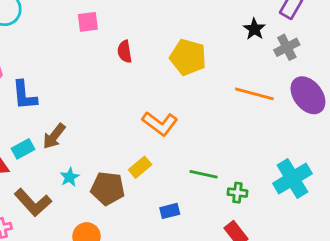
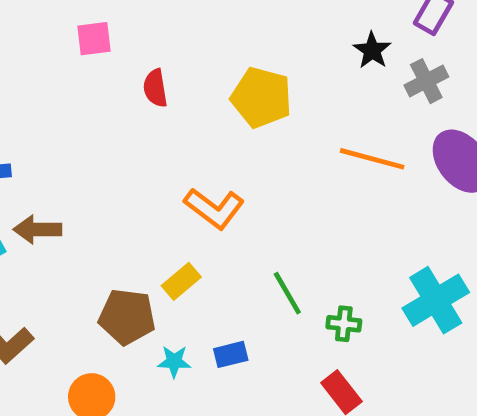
brown arrow: (54, 136) -> (37, 229), turned 52
green line: (204, 174) -> (287, 293), turned 48
cyan star: (70, 177) -> (174, 361), moved, turned 30

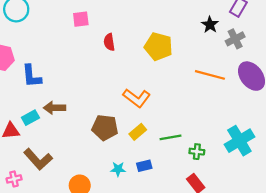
yellow rectangle: (181, 281) -> (138, 132), moved
green line: (287, 293) -> (171, 137), turned -70
brown pentagon: (127, 317) -> (105, 127), moved

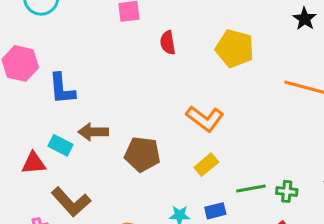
cyan rectangle: (30, 118) -> (60, 145), turned 56
brown pentagon: (105, 127) -> (142, 154), moved
green line: (171, 137) -> (251, 188), moved

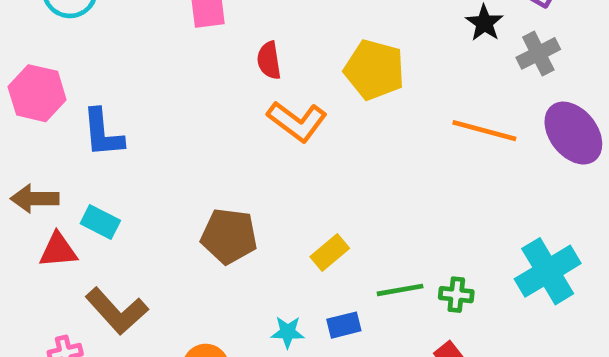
orange L-shape: (205, 119) -> (297, 121), moved
brown arrow: (93, 132) -> (35, 199), moved

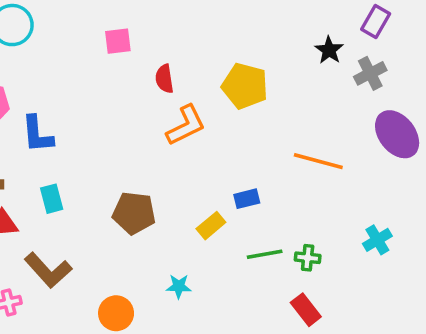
orange L-shape: (297, 121) -> (186, 125), turned -63
orange line: (484, 131) -> (318, 161), moved
cyan rectangle: (100, 222) -> (52, 199), moved, turned 48
cyan cross: (548, 271) -> (377, 240), size x0.6
blue rectangle: (344, 325) -> (247, 199), moved

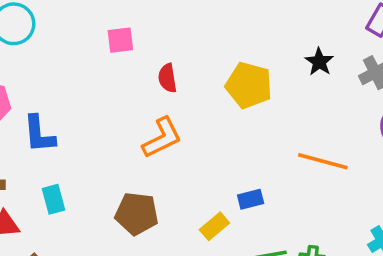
black star: (329, 50) -> (319, 62), moved
orange L-shape: (186, 125) -> (162, 138), moved

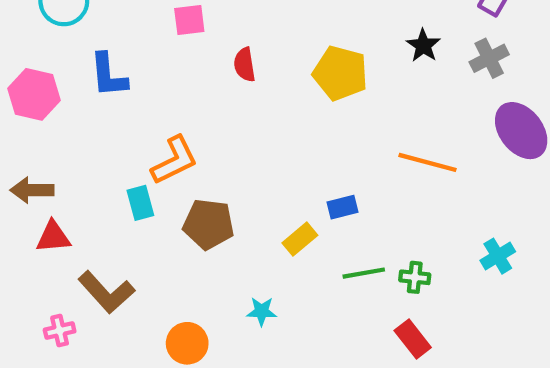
blue L-shape: (39, 134) -> (108, 75), moved
orange L-shape: (162, 138) -> (174, 160), moved
cyan rectangle: (54, 199) -> (140, 203), moved

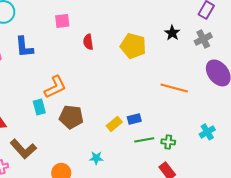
blue rectangle: (342, 207) -> (134, 119), moved

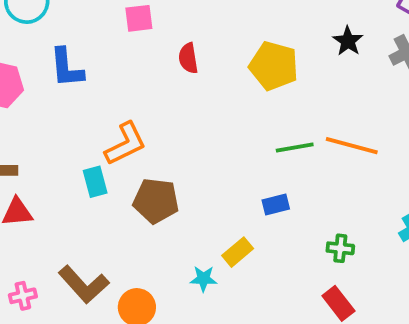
yellow rectangle: (114, 124) -> (238, 252), moved
green line: (144, 140) -> (295, 148), moved
brown L-shape: (23, 149) -> (84, 284), moved

